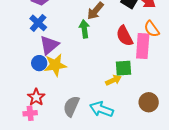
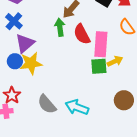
red semicircle: (125, 36) -> (82, 34), moved
pink rectangle: (143, 46) -> (101, 44), moved
yellow arrow: (114, 80) -> (115, 61), moved
gray semicircle: (71, 106) -> (47, 104), turned -65

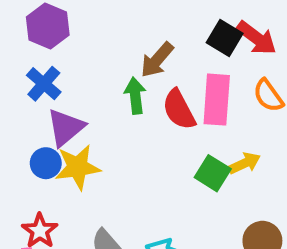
pink rectangle: (101, 44) -> (217, 100), moved
green square: (99, 66) -> (213, 173), turned 36

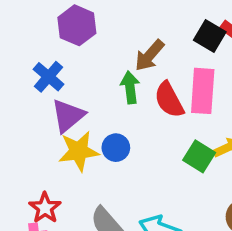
purple hexagon: (48, 26) -> (77, 25), moved
blue circle: (46, 163) -> (116, 148), moved

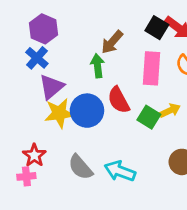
purple hexagon: (77, 25) -> (44, 29), moved
red semicircle: (169, 100) -> (119, 100), moved
blue circle: (116, 148) -> (87, 111), size x1.6

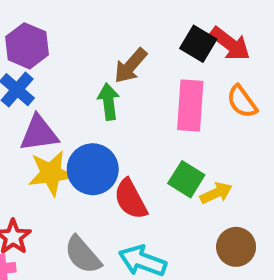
purple triangle: (51, 87) -> (39, 133), turned 32
red semicircle: (119, 100) -> (131, 199), moved
yellow arrow: (170, 111) -> (216, 193), moved

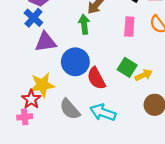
pink rectangle: (190, 106) -> (129, 27), size x0.7
yellow star: (51, 173) -> (42, 85), moved

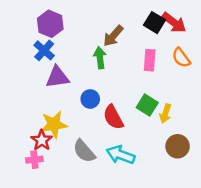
blue circle: (75, 62) -> (90, 99), size x0.6
yellow arrow: (144, 75) -> (165, 114), turned 133

